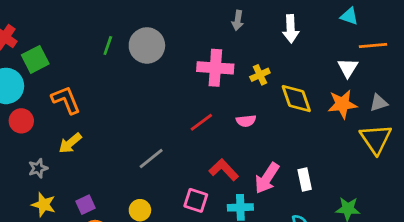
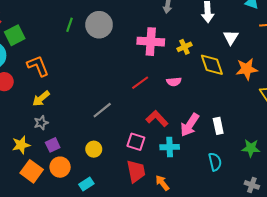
white triangle: (348, 68) -> (231, 37), moved
gray star: (38, 168) -> (41, 123), moved
yellow star: (44, 205) -> (21, 145), turned -30

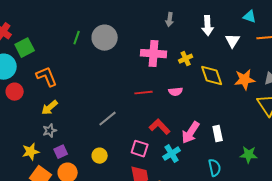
white triangle: (231, 37) -> (233, 41), moved
red line: (140, 83) -> (144, 93), turned 30
cyan cross: (170, 147) -> (172, 154), turned -30

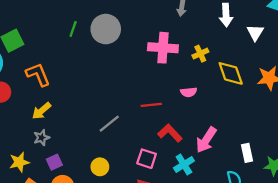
red line: (144, 93) -> (151, 105), moved
white rectangle: (218, 134) -> (247, 153), moved

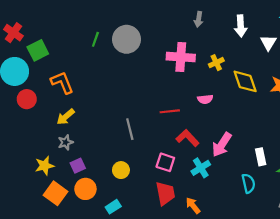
gray line: (109, 124) -> (130, 129), turned -65

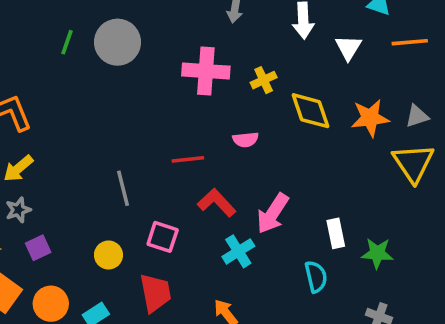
pink square: (165, 162) -> (163, 237), moved
orange circle: (85, 189) -> (51, 304), moved
red trapezoid: (165, 193) -> (155, 293), moved

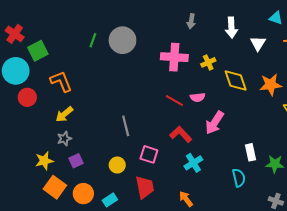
red line: (188, 159) -> (174, 100), moved, turned 36
pink arrow: (273, 214) -> (215, 123), moved

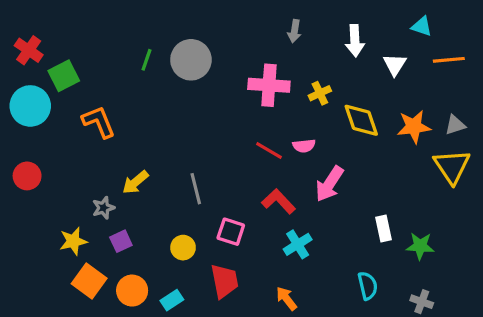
red circle: (27, 97) -> (27, 176), moved
yellow arrow: (64, 114) -> (135, 182), moved
cyan semicircle: (239, 178) -> (368, 286), moved

